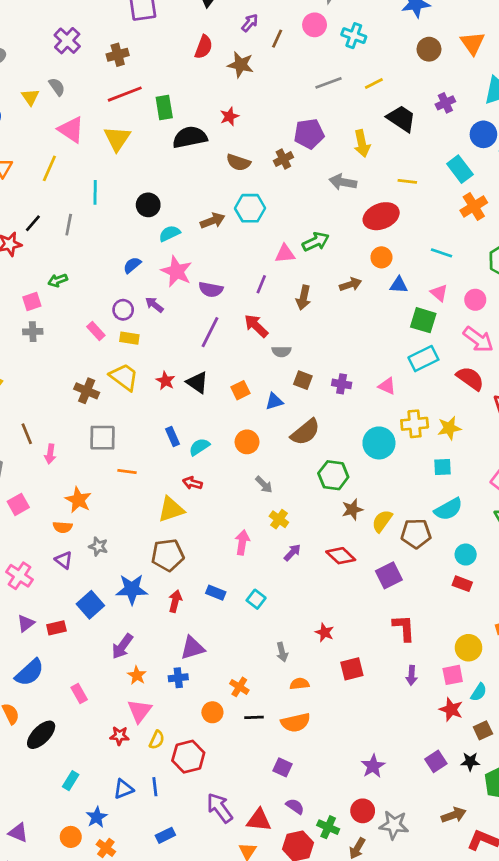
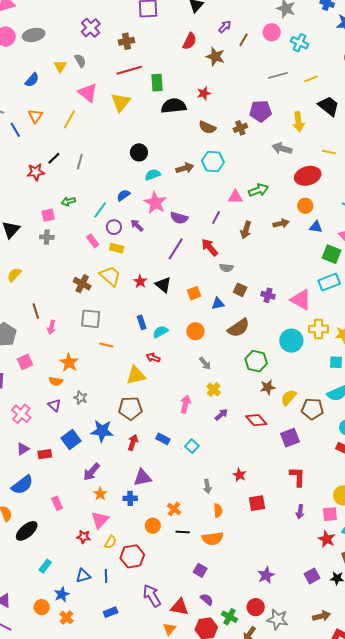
cyan line: (95, 192) -> (100, 210), moved, turned 30
pink triangle: (387, 386) -> (301, 300), size x1.6
orange semicircle: (300, 684) -> (218, 511), turned 88

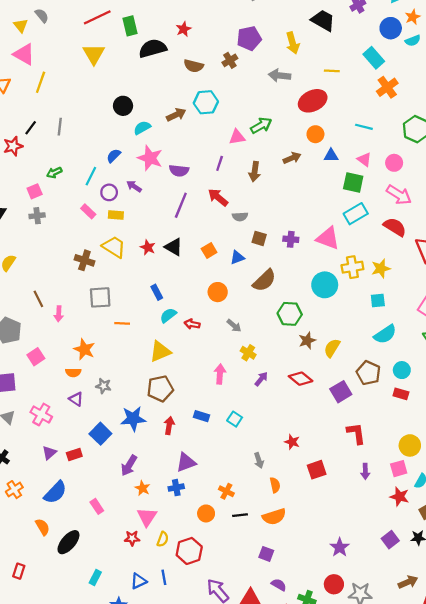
pink triangle: (88, 93) -> (24, 54), moved
cyan semicircle: (160, 332) -> (168, 315), moved
red arrow: (153, 358) -> (192, 324), moved
brown pentagon: (312, 409) -> (368, 373), moved, turned 30

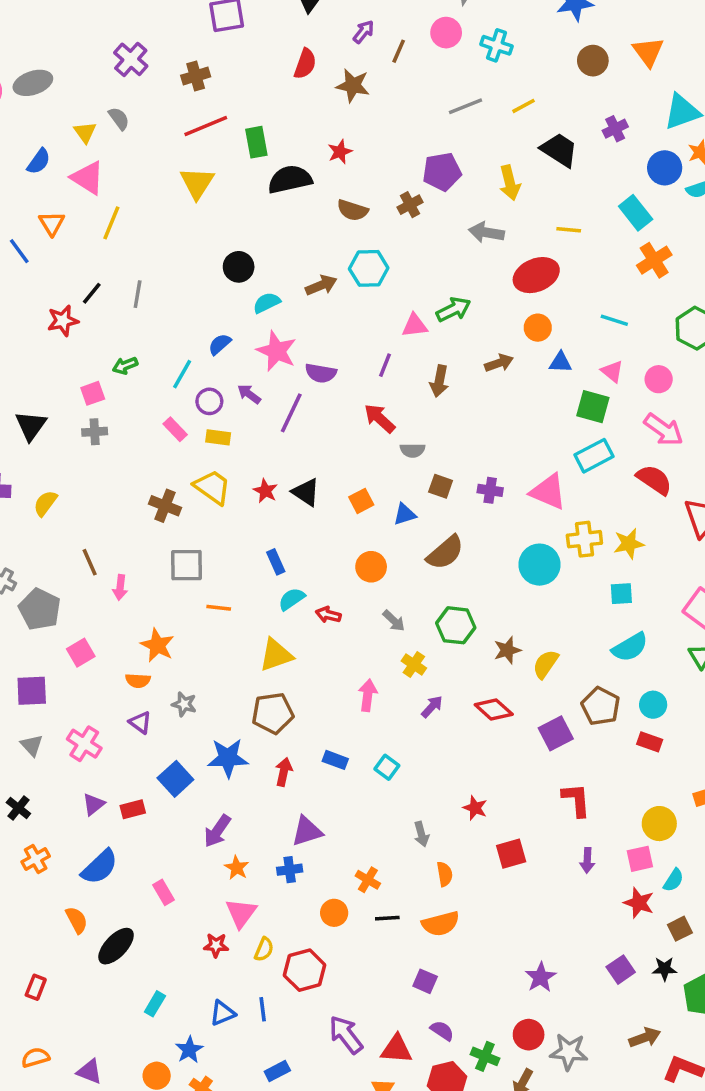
purple line: (181, 205) -> (291, 413), moved
green hexagon: (290, 314) -> (456, 625), moved

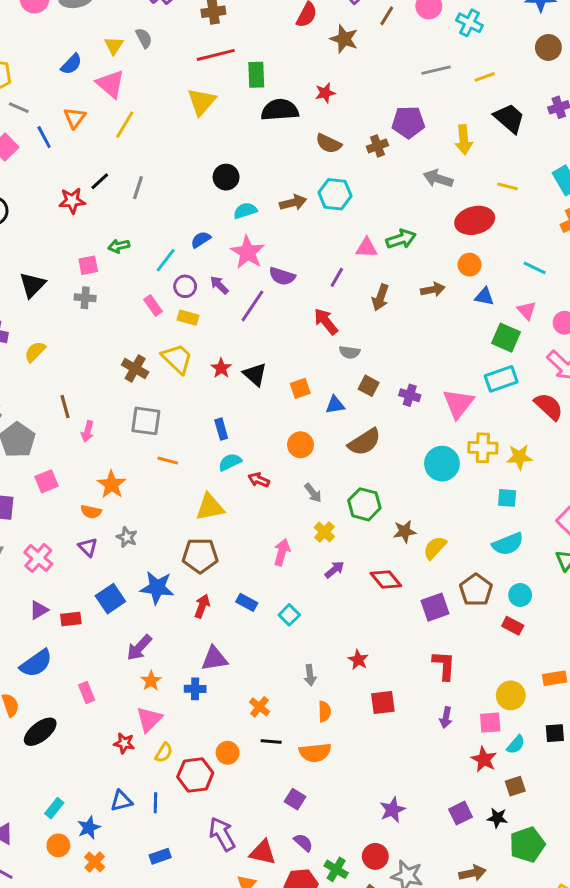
pink triangle: (548, 492) -> (458, 404), turned 36
orange circle: (334, 913) -> (228, 753), moved
cyan rectangle: (155, 1004) -> (54, 808), moved

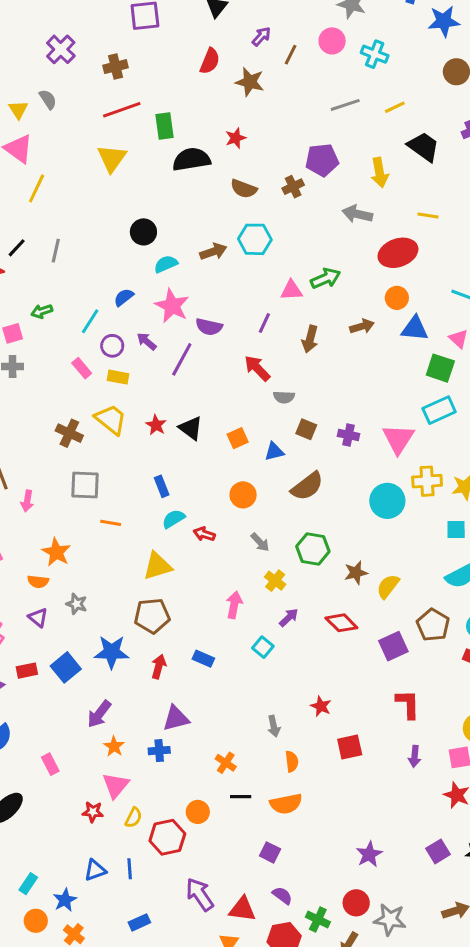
blue triangle: (484, 297) -> (415, 329), size x1.4
cyan square: (289, 615) -> (263, 647), moved
red rectangle: (71, 619) -> (27, 671), moved

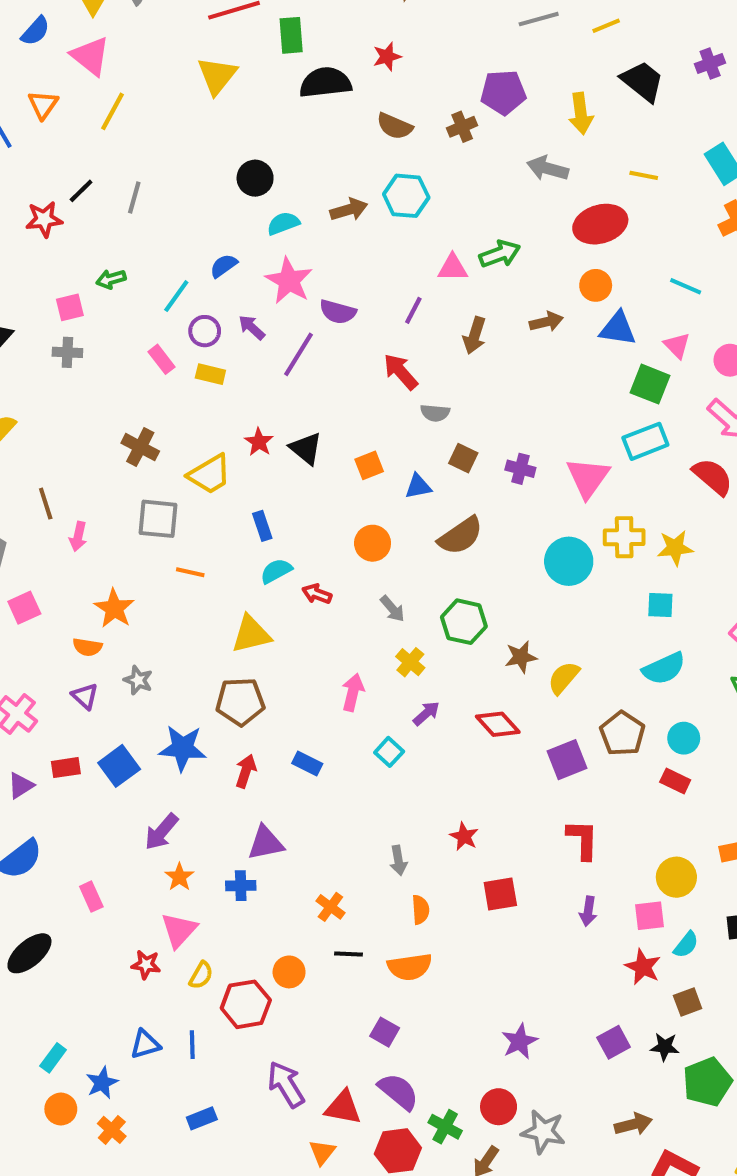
yellow trapezoid: (111, 419) -> (210, 474), moved, turned 108
purple semicircle: (282, 895) -> (398, 1092), size x1.5

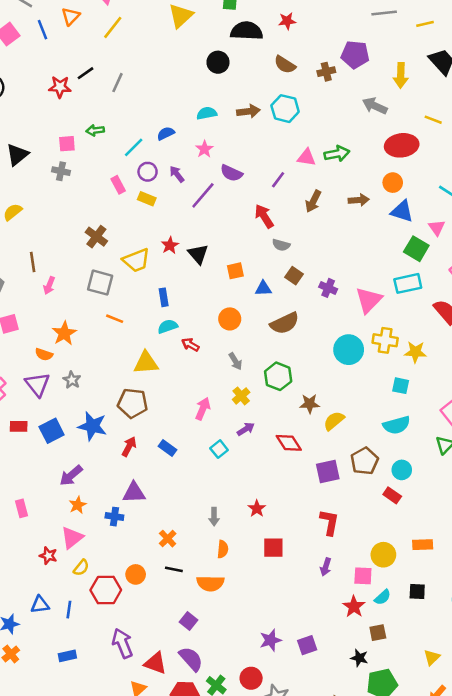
black circle: (255, 178) -> (218, 62), moved
pink star: (289, 281) -> (204, 149), size x0.6
purple triangle: (85, 696) -> (37, 384), size x1.5
purple square: (614, 1042) -> (307, 645), moved

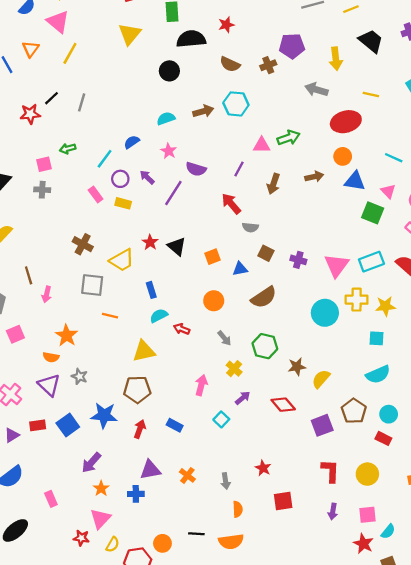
cyan rectangle: (408, 283) -> (371, 262), moved
orange cross: (168, 539) -> (187, 475), moved
yellow circle: (383, 555) -> (367, 474), moved

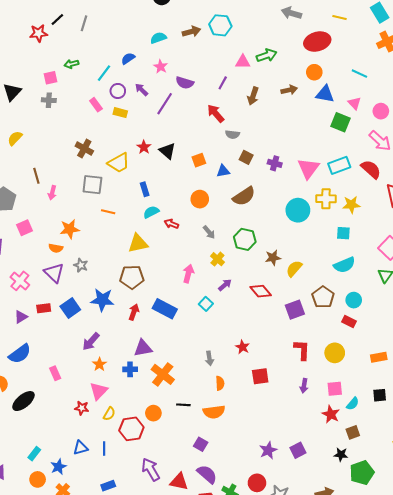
orange star: (67, 335) -> (70, 229), turned 30
blue rectangle: (175, 425) -> (165, 309), size x1.6
orange cross: (187, 475) -> (163, 374), moved, size x1.6

